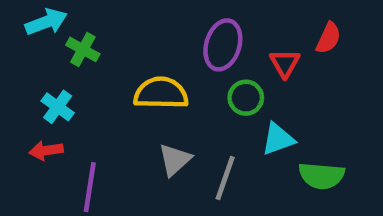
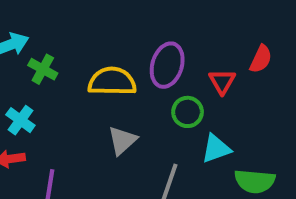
yellow semicircle: (161, 93) -> (112, 81), moved
gray triangle: (175, 160) -> (122, 140), moved

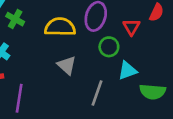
gray triangle: (122, 140) -> (67, 65), turned -36

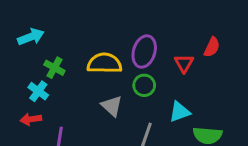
green cross: (15, 19) -> (54, 68), moved
green circle: (109, 47) -> (144, 85), moved

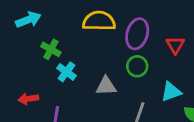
yellow semicircle: (104, 63) -> (99, 21), moved
cyan cross: (38, 91) -> (66, 72), moved
gray triangle: (112, 106) -> (106, 86), turned -45

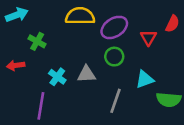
purple ellipse: (137, 34) -> (114, 27), turned 40
cyan cross: (66, 72) -> (57, 77), moved
red arrow: (28, 99) -> (16, 65), moved

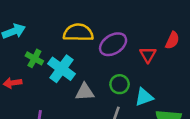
green circle: (114, 57) -> (120, 84), moved
cyan cross: (57, 77) -> (61, 69), moved, size x1.5

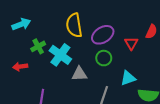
yellow semicircle: (78, 33) -> (74, 25), turned -100
green cross: (34, 58) -> (38, 46), turned 32
green circle: (120, 84) -> (104, 58), moved

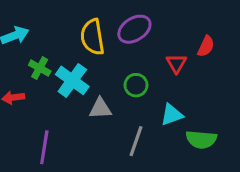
purple ellipse: (103, 35) -> (134, 29), moved
green cross: (38, 46) -> (40, 68), turned -32

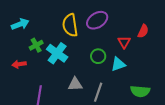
green cross: (40, 68) -> (36, 45), turned 32
gray triangle: (100, 108) -> (75, 84), moved
cyan triangle: (172, 115) -> (118, 64), moved

